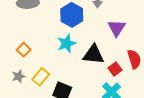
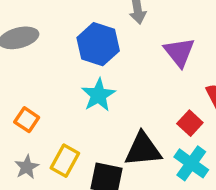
black triangle: (94, 55) -> (143, 150), moved

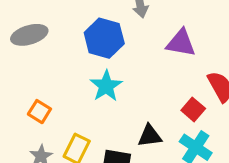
purple triangle: (179, 52) -> (181, 43), turned -40
black triangle: (143, 150) -> (150, 136), size x0.7

